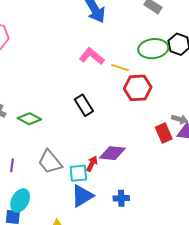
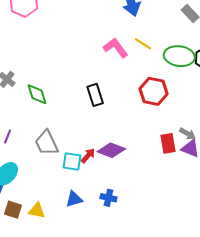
yellow line: (120, 68) -> (143, 44), moved
green diamond: (29, 119) -> (37, 94), turned 30
blue triangle: (82, 196) -> (74, 199), moved, size x0.7

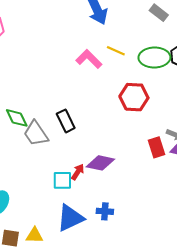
black rectangle: (95, 95) -> (66, 121), moved
gray trapezoid: (47, 143) -> (36, 134), moved
blue triangle: (74, 199) -> (70, 218), size x1.6

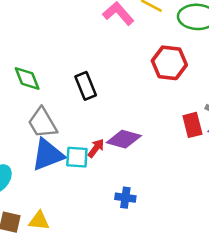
gray trapezoid: (36, 134) -> (42, 123), moved
blue triangle: (70, 218) -> (48, 155), moved

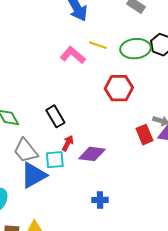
red arrow: (96, 148) -> (68, 143), moved
cyan square: (77, 157) -> (55, 160), moved

